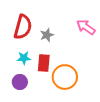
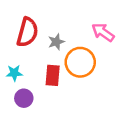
cyan star: (24, 58) -> (14, 73), moved
orange circle: (65, 77) -> (80, 62), moved

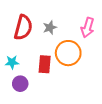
pink arrow: (103, 32) -> (88, 27), turned -108
gray star: (56, 42) -> (50, 27), moved

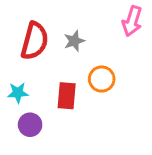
pink arrow: (88, 27) -> (132, 21), moved
orange circle: (68, 53) -> (102, 79), size x0.7

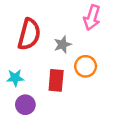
pink arrow: (132, 21) -> (92, 18), moved
gray star: (74, 41) -> (63, 45), moved

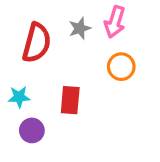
gray star: (63, 45) -> (80, 28), moved
orange circle: (86, 66) -> (121, 67), moved

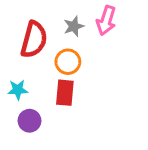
orange circle: (121, 67) -> (68, 62), moved

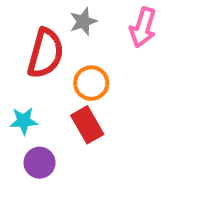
gray star: (74, 26) -> (83, 21), moved
red rectangle: (65, 93) -> (87, 125), turned -35

